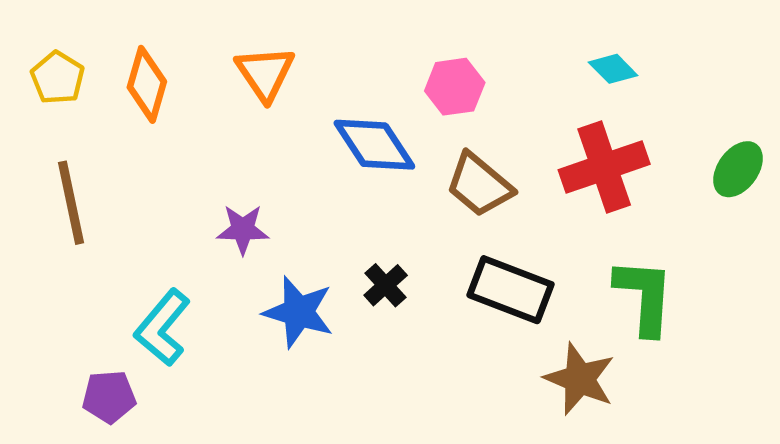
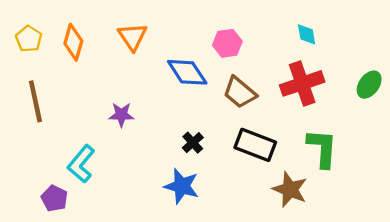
cyan diamond: (613, 69) -> (307, 34), turned 35
blue star: (299, 312) -> (182, 186), moved
purple pentagon: (109, 397) -> (54, 198), turned 30

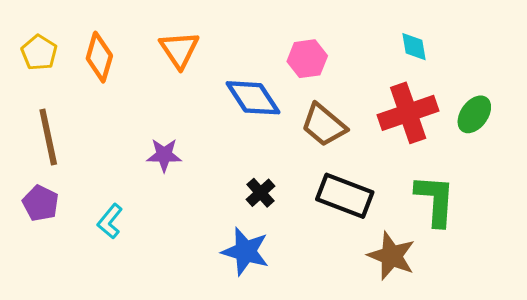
green ellipse: (369, 85) -> (474, 114), moved
cyan L-shape: (81, 164) -> (110, 221), size x0.7
purple pentagon: (54, 198) -> (41, 203), moved

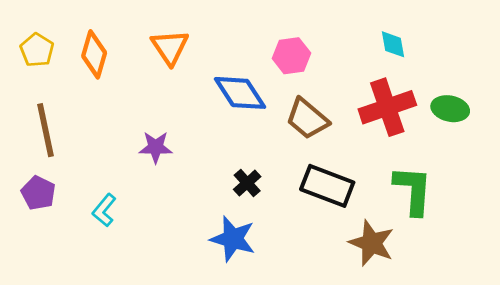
green ellipse: (474, 114) -> (450, 109), turned 66

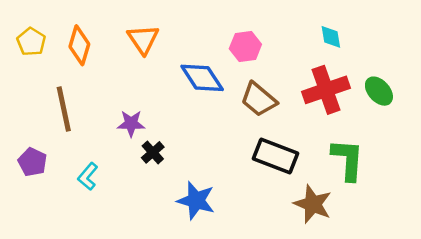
green ellipse: (450, 109) -> (379, 91), turned 36
brown line: (46, 130) -> (64, 109), moved
black cross: (247, 183) -> (153, 152), moved

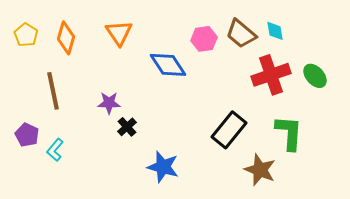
brown trapezoid: (259, 99) -> (241, 34), moved
black rectangle: (275, 156) -> (229, 130), turned -72
cyan L-shape: (88, 176) -> (55, 150), moved

